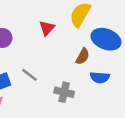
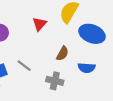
brown semicircle: (83, 56) -> (62, 54), moved

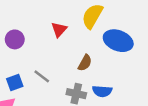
blue semicircle: (87, 68) -> (102, 91), moved

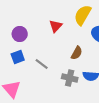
blue square: (15, 83) -> (18, 57), moved

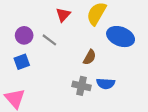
red triangle: (56, 26) -> (63, 15), moved
gray line: (42, 64) -> (49, 40), moved

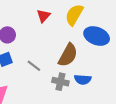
gray line: (49, 40) -> (34, 66), moved
brown semicircle: (90, 57) -> (68, 55), size x1.6

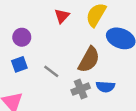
gray cross: (60, 82) -> (81, 89), turned -35

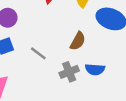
brown semicircle: (89, 60) -> (78, 41), size x0.7

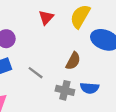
gray cross: (69, 72) -> (65, 90), turned 36

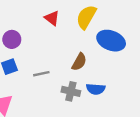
red triangle: (46, 18) -> (52, 18), turned -35
gray line: (36, 73) -> (41, 74), turned -49

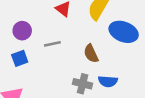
brown semicircle: (79, 62) -> (91, 54), turned 126
gray line: (41, 74) -> (52, 44), moved

